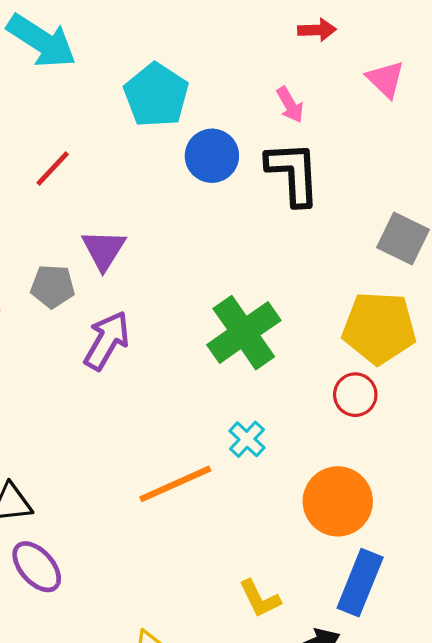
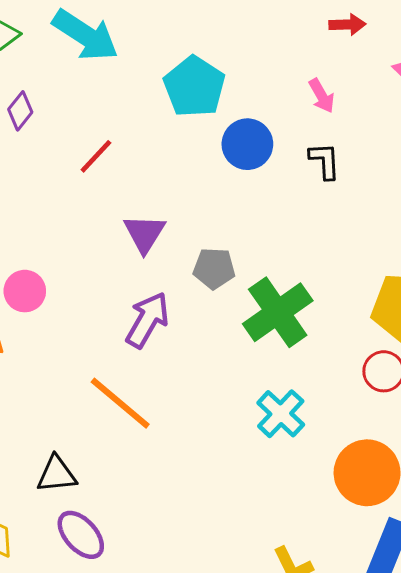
black L-shape: (293, 173) -> (325, 161), size x0.6
gray pentagon: (53, 286) -> (214, 268), moved
cyan cross: (247, 439) -> (281, 414), size x1.4
orange line: (175, 484) -> (120, 403), moved, turned 64

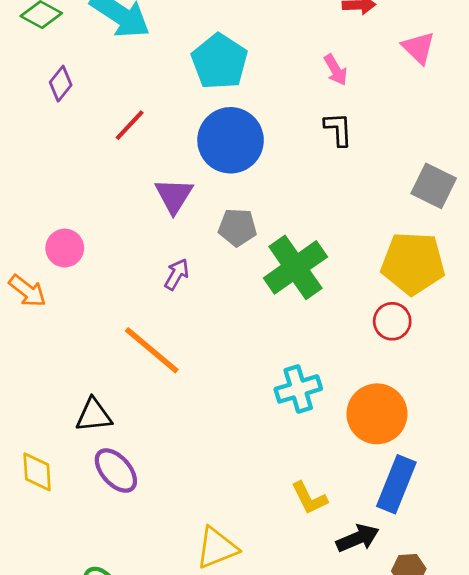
blue circle: (247, 144) -> (231, 140), moved, size x1.4
purple arrow: (147, 320) -> (177, 274), size x0.6
cyan cross: (281, 414) -> (298, 389), moved, turned 30

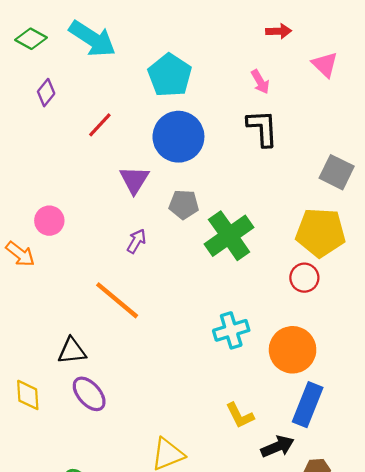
black L-shape: (338, 129) -> (262, 128), size x1.4

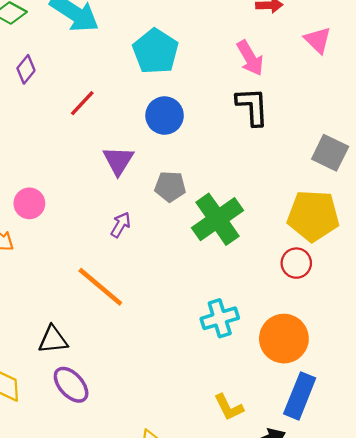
pink arrow: (260, 82) -> (250, 58), size x1.4
blue circle: (178, 137) -> (165, 116), size x0.7

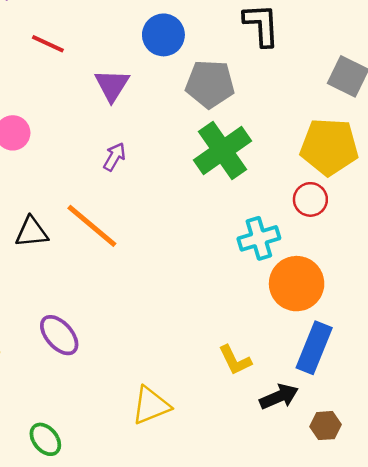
red line: (82, 103) -> (48, 44), moved, turned 72
gray pentagon: (170, 186) -> (210, 84), moved, size x1.4
cyan cross: (220, 318) -> (259, 238), moved
black triangle: (53, 340) -> (32, 232), moved

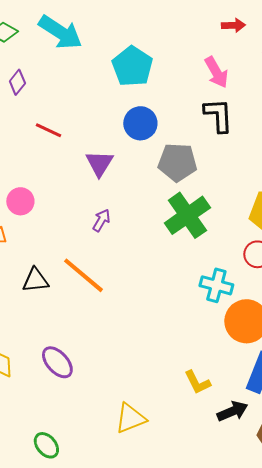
cyan cross: (259, 238) -> (216, 285), turned 32

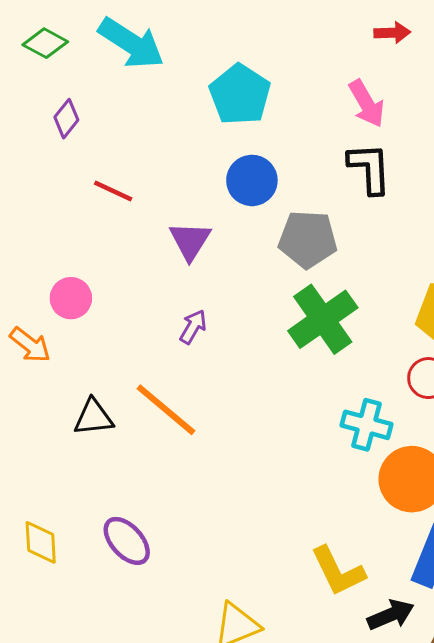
yellow L-shape: (197, 382) -> (338, 571), size x1.4

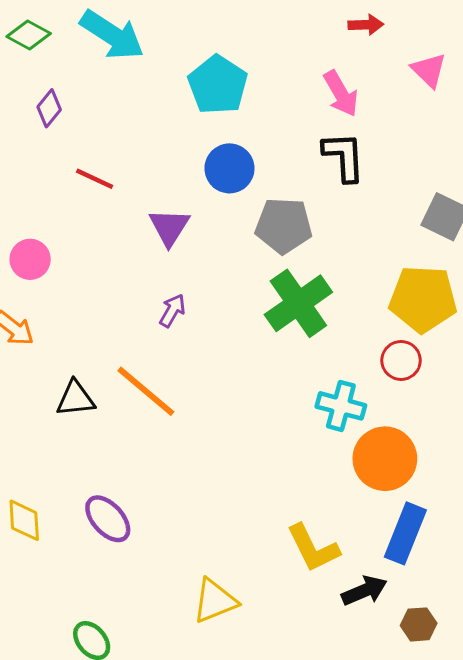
pink circle: (71, 298) -> (30, 259), moved

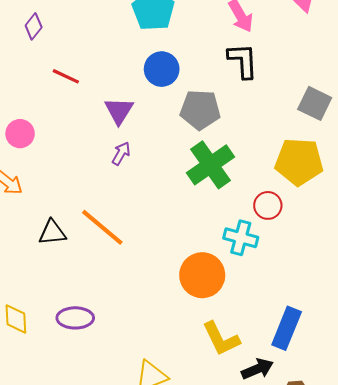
purple arrow: (172, 311) -> (121, 153), moved
red circle: (401, 360) -> (268, 205), moved
orange circle: (385, 459) -> (202, 275), moved
purple ellipse: (108, 519) -> (75, 318), turned -48

